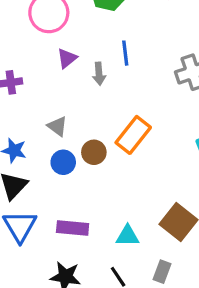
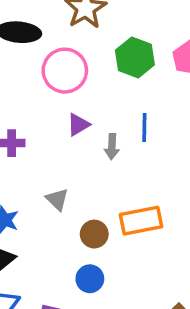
orange rectangle: (133, 135) -> (141, 221), turned 33
blue circle: (63, 162) -> (90, 279), moved

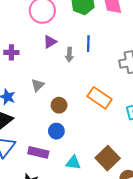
gray triangle: (57, 199) -> (38, 85), turned 32
orange rectangle: (141, 221) -> (100, 98), moved, turned 45

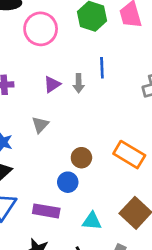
purple triangle: (50, 42) -> (52, 84), moved
orange rectangle: (100, 98) -> (129, 155), moved
brown circle: (59, 105) -> (81, 158), moved

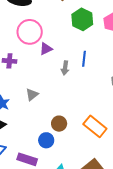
pink circle: (41, 29) -> (30, 32), moved
purple triangle: (52, 84) -> (46, 49), moved

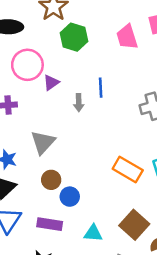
green hexagon: (82, 19) -> (74, 37), moved
gray triangle: (32, 95) -> (43, 142), size x1.5
brown circle: (59, 124) -> (51, 180), moved

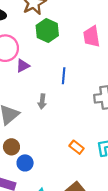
gray arrow: (79, 103) -> (42, 102), moved
orange rectangle: (128, 170) -> (77, 147), size x0.6

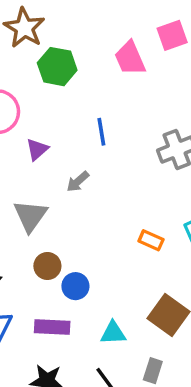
purple triangle: (23, 66) -> (37, 149), moved
gray arrow: (42, 102) -> (78, 182), turned 56

